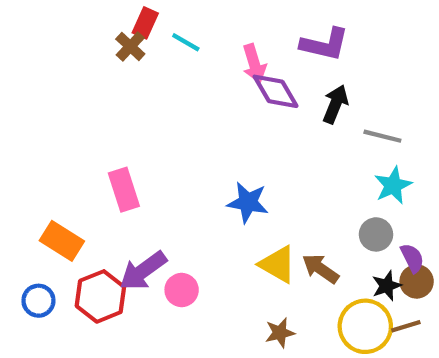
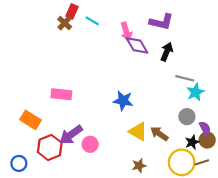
gray line: (382, 136) -> (185, 78), moved
pink rectangle: (124, 190) -> (61, 94), turned -66
blue circle: (38, 301) -> (19, 163), moved

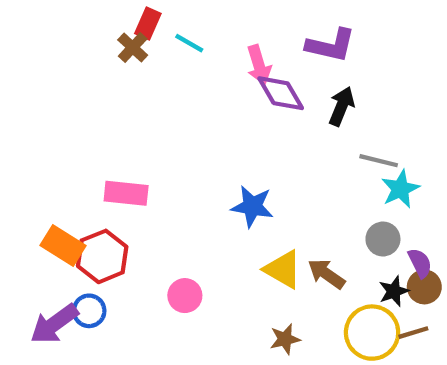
purple arrow: (71, 135) -> (54, 324), moved
red hexagon: (50, 147) -> (102, 256), moved
blue circle: (19, 163) -> (89, 311), moved

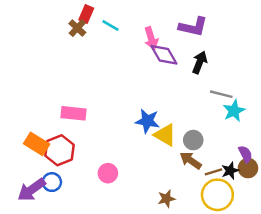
gray circle: (383, 239) -> (193, 140), moved
yellow triangle: (283, 269) -> (165, 135), moved
brown line: (413, 333) -> (214, 172), moved

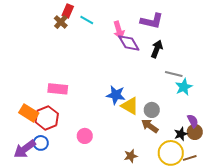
brown line: (214, 172) -> (190, 158), moved

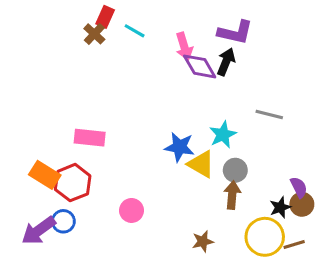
black arrow: (157, 49) -> (226, 62), moved
cyan star: (184, 87) -> (223, 135), moved
brown arrow: (150, 126) -> (232, 195), turned 60

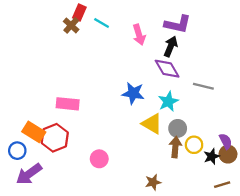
purple diamond: (200, 66) -> (167, 69), moved
blue star: (180, 147) -> (133, 93), moved
blue circle: (63, 221) -> (17, 151), moved
yellow circle: (265, 237) -> (194, 145), moved, size x0.6

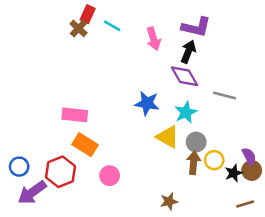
orange rectangle: (34, 132) -> (85, 145), moved
red hexagon: (55, 138) -> (60, 172), moved

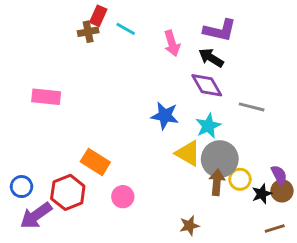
brown cross: (79, 28) -> (88, 32), turned 36
black arrow: (188, 52) -> (211, 58), turned -80
pink rectangle: (75, 115) -> (46, 97), moved
gray circle: (196, 142) -> (220, 159), size x1.6

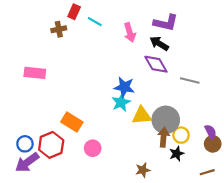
brown cross: (88, 32) -> (59, 29), moved
cyan star: (208, 126) -> (121, 102), moved
yellow triangle: (188, 153) -> (142, 115), turned -35
blue circle: (22, 187) -> (25, 144), moved
black star: (262, 194) -> (177, 154), moved

